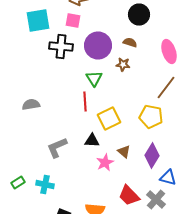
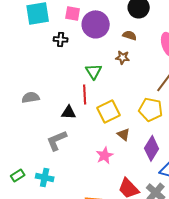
black cross: (61, 46) -> (61, 39), size x0.6
purple circle: (98, 46) -> (96, 24), moved
black triangle: (92, 140) -> (69, 112), moved
brown triangle: (124, 152) -> (124, 134), moved

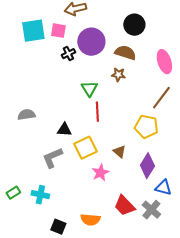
pink square: (73, 13) -> (58, 31), moved
brown semicircle: (130, 35) -> (125, 53), size x1.5
black cross: (61, 39) -> (68, 54), moved, turned -32
red line: (85, 94) -> (97, 112), moved
yellow square: (109, 111) -> (85, 148), moved

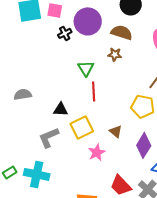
cyan cross: (40, 195) -> (37, 174), size x1.4

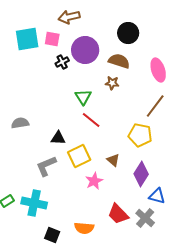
red line: (94, 91) -> (91, 120), turned -48

